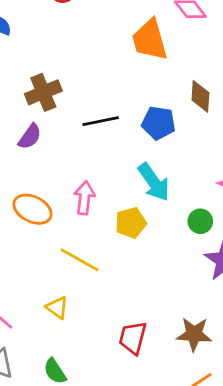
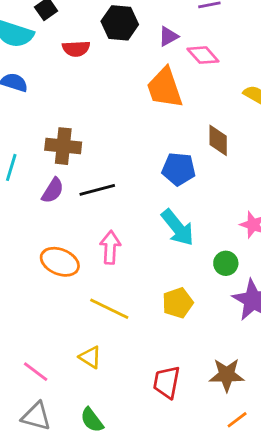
brown cross: (43, 92) -> (63, 146), turned 32
black line: (101, 121) -> (97, 190), moved
yellow pentagon: (131, 223) -> (178, 303), moved

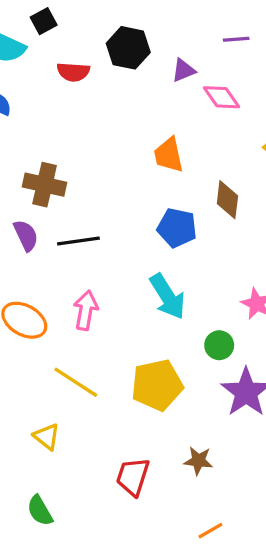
orange trapezoid: (165, 88) -> (169, 155), moved, size x0.7
purple semicircle: (53, 191) -> (26, 235), turned -64
yellow pentagon: (178, 303) -> (157, 385), size x1.4
brown star: (227, 375) -> (198, 461), moved, size x0.7

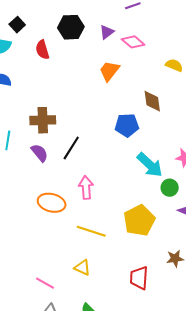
red semicircle: (73, 72) -> (42, 50), turned 84
orange trapezoid: (169, 155) -> (109, 71), moved, turned 65
black line: (78, 241) -> (71, 148), turned -35
cyan arrow: (168, 296) -> (150, 165), moved

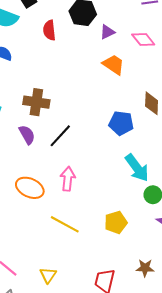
purple triangle: (107, 32) -> (107, 32), moved
orange trapezoid: (109, 71) -> (114, 65), turned 75
yellow pentagon: (139, 220) -> (116, 222), size x0.7
yellow triangle: (82, 268) -> (48, 275), moved, turned 30

